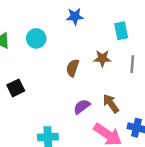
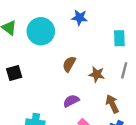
cyan circle: (36, 38) -> (41, 31), size x1.5
brown star: (102, 58) -> (97, 74), moved
brown arrow: (111, 104) -> (112, 104), moved

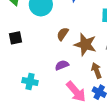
brown star: (97, 74) -> (85, 44), size x1.6

